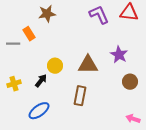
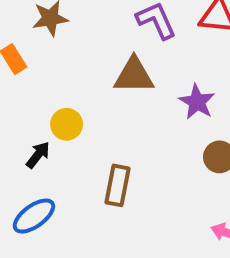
brown triangle: (88, 65) -> (134, 75), moved

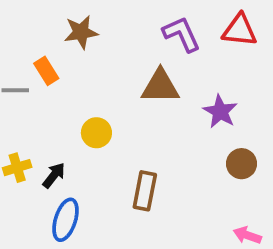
black arrow: (38, 155) -> (54, 175), moved
blue ellipse: (34, 216) -> (65, 220), turned -36

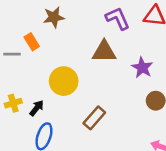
yellow circle: (96, 133) -> (64, 81), size x1.5
brown rectangle: (145, 191) -> (94, 118), turned 30

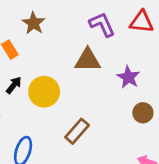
brown star: (54, 17) -> (34, 23), turned -30
black arrow: (37, 108) -> (14, 85), moved

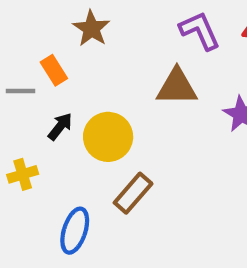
brown rectangle: (77, 131) -> (133, 193), moved

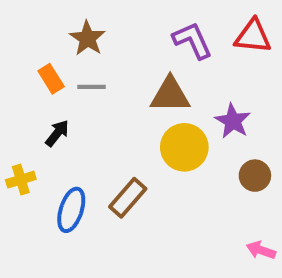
gray line: (21, 91) -> (91, 87), moved
yellow circle: (108, 137) -> (184, 147), moved
blue ellipse: (75, 231) -> (71, 210), moved

